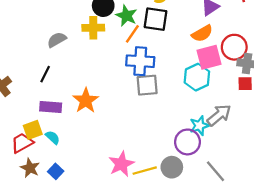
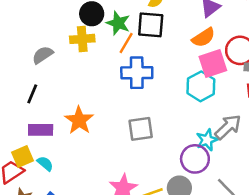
gray square: (147, 85) -> (141, 129), moved

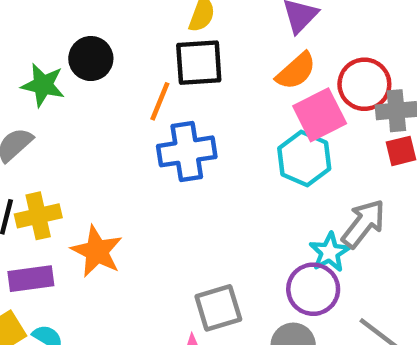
green star: (118, 23) -> (43, 85), moved
yellow cross: (82, 39) -> (38, 216), moved
gray square: (141, 129) -> (218, 308), moved

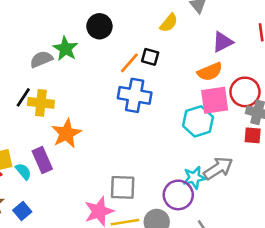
black square: (199, 63) -> (150, 57), moved, size x0.6
green star: (43, 85) -> (65, 49), moved
purple rectangle: (31, 279) -> (42, 160), moved, turned 55

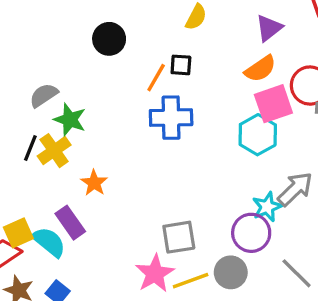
green star: (65, 49) -> (70, 120), moved
yellow cross: (41, 103) -> (54, 151), turned -30
orange star: (66, 133) -> (94, 183), size x0.7
cyan semicircle: (23, 171) -> (49, 242), size x1.5

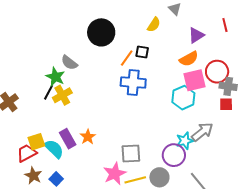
black circle: (109, 39) -> (101, 32), size x1.4
gray semicircle: (44, 95) -> (69, 63), moved, turned -114
green star: (70, 120) -> (55, 77), moved
orange star: (94, 183) -> (88, 137), moved

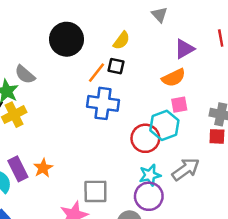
yellow semicircle: (154, 25) -> (121, 40), moved
red circle: (217, 72) -> (145, 138), moved
pink square: (194, 80) -> (179, 105), size x0.6
cyan star: (185, 141) -> (150, 175), moved

